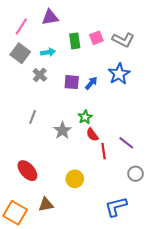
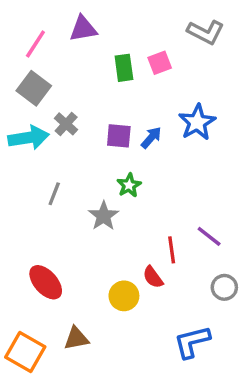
gray L-shape: (123, 40) -> (206, 32), moved
cyan arrow: (48, 52) -> (29, 138), moved, size x1.6
green star: (85, 117) -> (129, 185), moved
red semicircle: (92, 135) -> (153, 277), moved

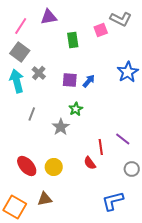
pink square: (160, 63) -> (101, 30), moved
blue star: (197, 122) -> (128, 72), moved
cyan arrow: (29, 138) -> (17, 81), turned -95
yellow circle: (124, 296) -> (54, 167), moved

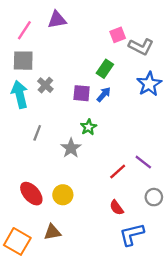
gray L-shape: (121, 19) -> (141, 47), moved
green rectangle: (73, 40) -> (105, 69), moved, turned 42
gray square: (20, 52) -> (23, 61), turned -36
red line: (101, 147) -> (118, 171), turned 56
red semicircle: (90, 163) -> (117, 208), moved

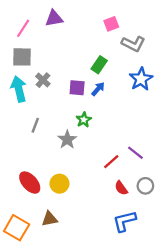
pink square: (118, 35) -> (111, 24), moved
red semicircle: (117, 208) -> (121, 188), moved

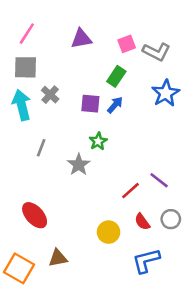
purple triangle: (54, 18) -> (81, 39), moved
pink square: (111, 24) -> (127, 44), moved
yellow circle: (59, 184) -> (109, 232), moved

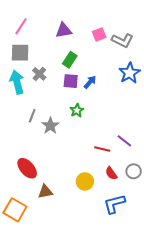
green rectangle: (116, 76) -> (70, 60), moved
gray star: (79, 165) -> (50, 126), moved
red line: (131, 191) -> (102, 149), turned 56
brown triangle: (58, 258) -> (45, 192), moved

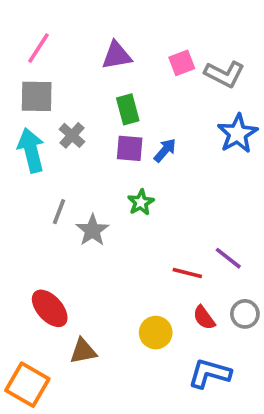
green rectangle: (70, 60) -> (128, 109), turned -49
blue L-shape: (114, 204) -> (210, 373), turned 30

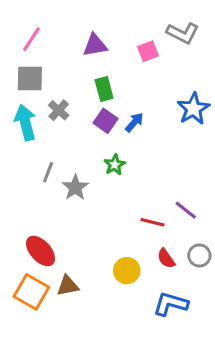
gray L-shape: (224, 74) -> (183, 33), moved
purple square: (130, 148) -> (106, 121), turned 30
orange square: (27, 385) -> (31, 292), moved

